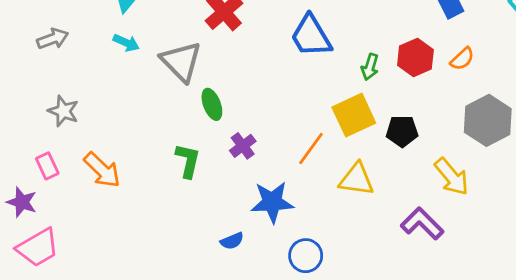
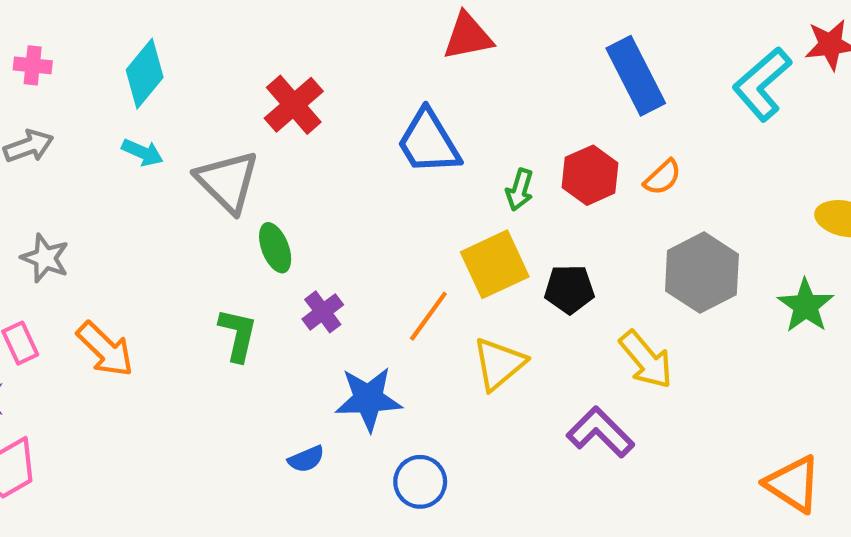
yellow triangle: (357, 179) -> (499, 364), turned -48

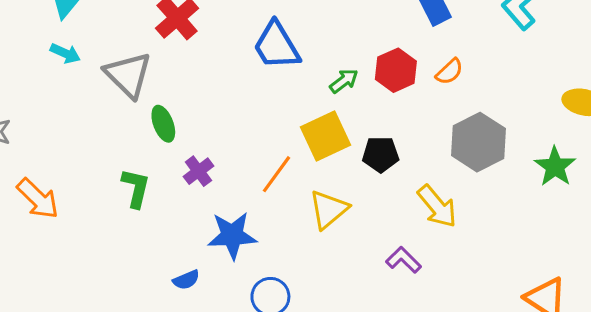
green arrow: (520, 190) -> (344, 81), turned -144
purple L-shape: (600, 432) -> (404, 260), size x0.7

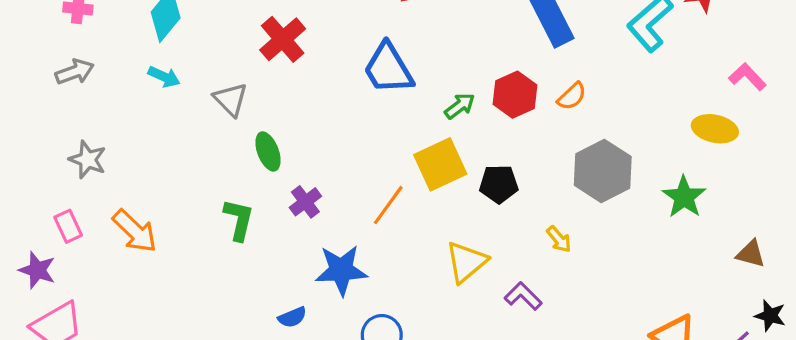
gray triangle: (128, 75) -> (231, 99), size x0.7
yellow arrow: (437, 206) -> (559, 239), size x0.6
yellow triangle: (329, 209) -> (466, 262), moved

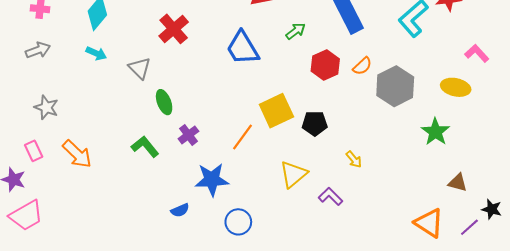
green arrow: (460, 106) -> (296, 31), moved
gray hexagon: (603, 171) -> (395, 86), moved
green L-shape: (239, 220) -> (145, 147), turned -52
brown triangle: (751, 254) -> (458, 183), moved

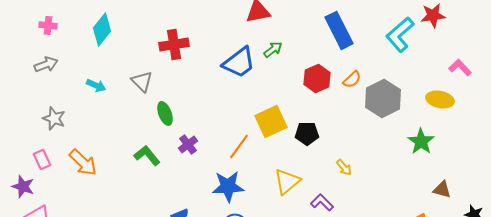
red cross: (174, 29) -> (174, 44), turned 32
green arrow: (296, 31) -> (273, 49), moved
blue trapezoid: (243, 48) -> (239, 62), turned -96
cyan arrow: (96, 53) -> (96, 85), moved
blue star: (212, 180) -> (228, 186), moved

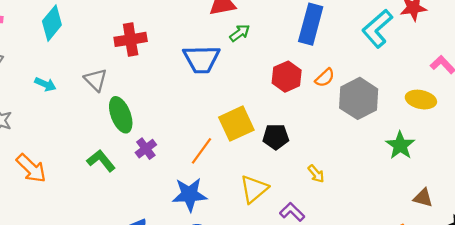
blue rectangle: (339, 30) -> (311, 24), turned 42
green arrow: (273, 49) -> (240, 33), moved
blue trapezoid: (239, 62) -> (201, 59), turned 36
green ellipse: (165, 113) -> (121, 115), size x1.4

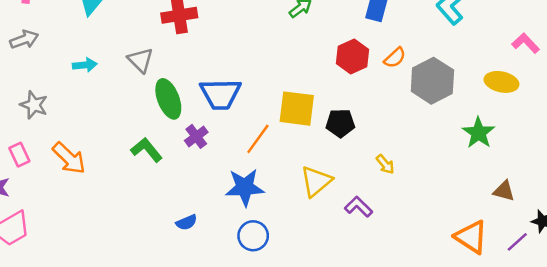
blue trapezoid: (201, 59) -> (220, 94), moved
cyan arrow: (45, 84) -> (85, 65), turned -30
yellow square: (236, 124) -> (297, 109), turned 32

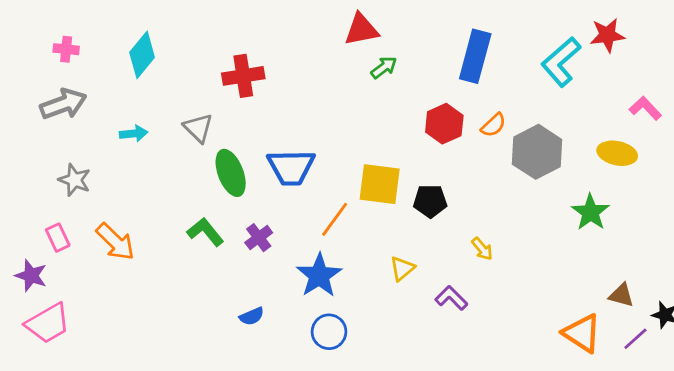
gray arrow: (24, 40) -> (63, 104), size x1.4
purple cross: (196, 136) -> (259, 238), moved
yellow triangle: (316, 181) -> (402, 268), size x0.7
blue star: (245, 187) -> (319, 276), turned -30
brown triangle: (504, 191) -> (621, 295), moved

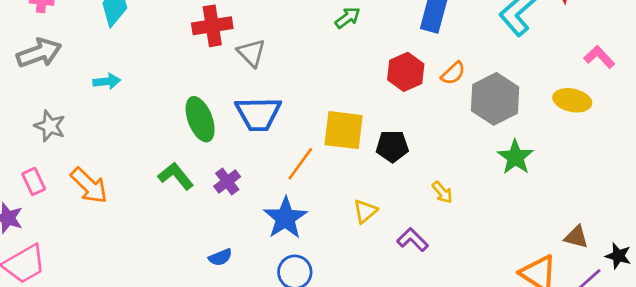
gray triangle: (198, 128) -> (252, 53), moved
green star: (590, 212) -> (515, 157), moved

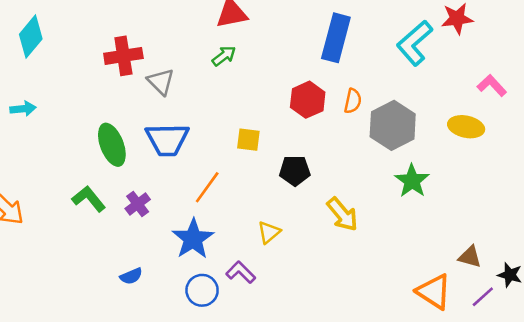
green arrow: (348, 18) -> (224, 56), moved
orange semicircle: (453, 73) -> (353, 101), turned -35
yellow square: (344, 130) -> (248, 140), moved, size x0.6
yellow arrow: (442, 192) -> (342, 214), size x1.6
purple L-shape: (413, 240) -> (241, 272), moved

